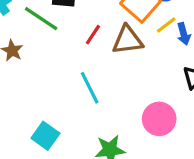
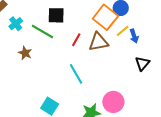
pink circle: (159, 119) -> (113, 102), moved

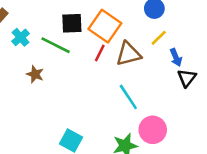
orange square: (105, 17) -> (105, 26), moved
blue arrow: (134, 36) -> (176, 57), moved
cyan line: (76, 74) -> (128, 97), moved

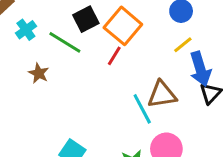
black square: (72, 23) -> (86, 19), turned -30
brown triangle: (128, 54) -> (162, 95), moved
blue arrow: (176, 57) -> (200, 69), size x1.6

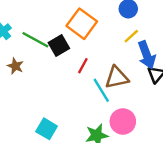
black square: (86, 19) -> (59, 46), moved
red line: (114, 56) -> (83, 66), moved

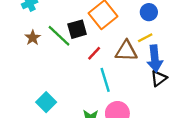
green line: (35, 40) -> (59, 36), moved
brown triangle: (117, 78) -> (126, 51), moved

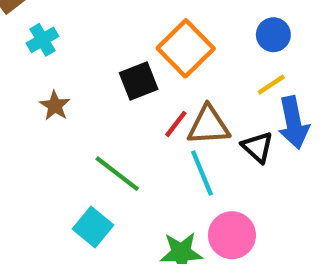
green line: (59, 36) -> (117, 174), moved
brown triangle: (126, 51) -> (208, 125), moved
black triangle: (159, 78) -> (258, 147), moved, turned -36

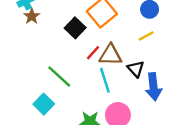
black square: (139, 81) -> (75, 28), turned -30
brown star: (55, 106) -> (32, 16), moved
blue arrow: (293, 123) -> (154, 87), moved

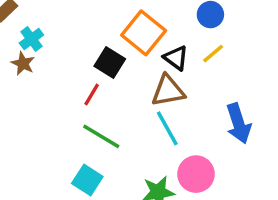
brown star: (32, 16) -> (23, 63), moved
red line: (93, 53) -> (92, 94), moved
black triangle: (136, 69) -> (176, 58), moved

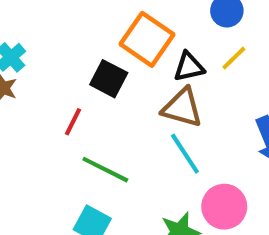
black triangle: (176, 58) -> (189, 67), turned -44
brown triangle: (168, 91) -> (182, 108), turned 30
red line: (92, 94) -> (73, 122), moved

